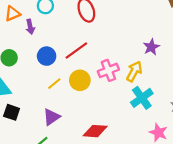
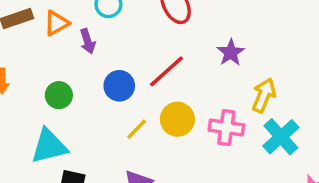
purple star: (151, 47) -> (231, 53), moved
pink cross: (108, 70) -> (226, 128), moved, turned 36

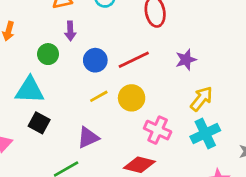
purple arrow: (88, 41) -> (70, 31), moved
pink cross: (226, 128) -> (158, 130), moved

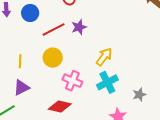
blue circle: (95, 60) -> (30, 13), moved
purple star: (186, 60) -> (79, 27), moved
yellow line: (99, 96) -> (20, 61), moved, turned -56

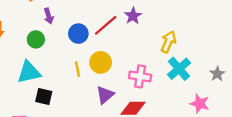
blue circle: (30, 13) -> (78, 34), moved
yellow circle: (53, 58) -> (101, 62), moved
purple triangle: (21, 87) -> (105, 95), moved

